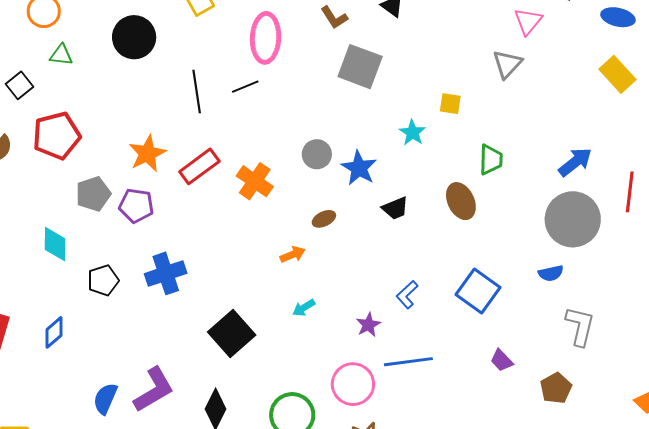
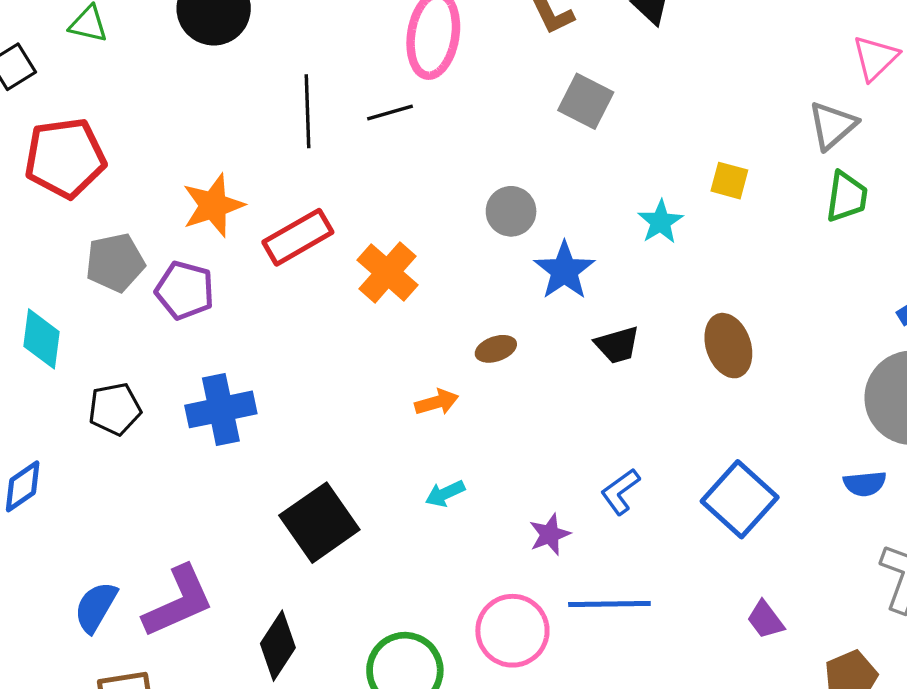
gray square: (360, 67) -> (586, 101), size x0.7
gray circle: (317, 154) -> (511, 211), moved
green trapezoid: (491, 160) -> (847, 197), moved

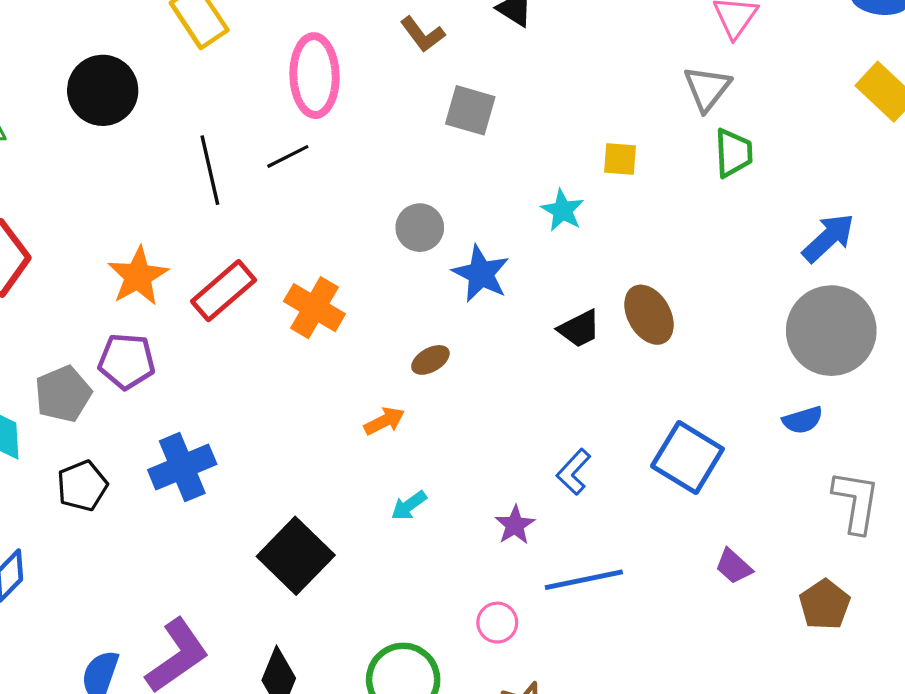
gray pentagon: (115, 262) -> (63, 394), moved
black trapezoid: (617, 345) -> (579, 329), moved
pink circle: (512, 631) -> (497, 623), size x0.6

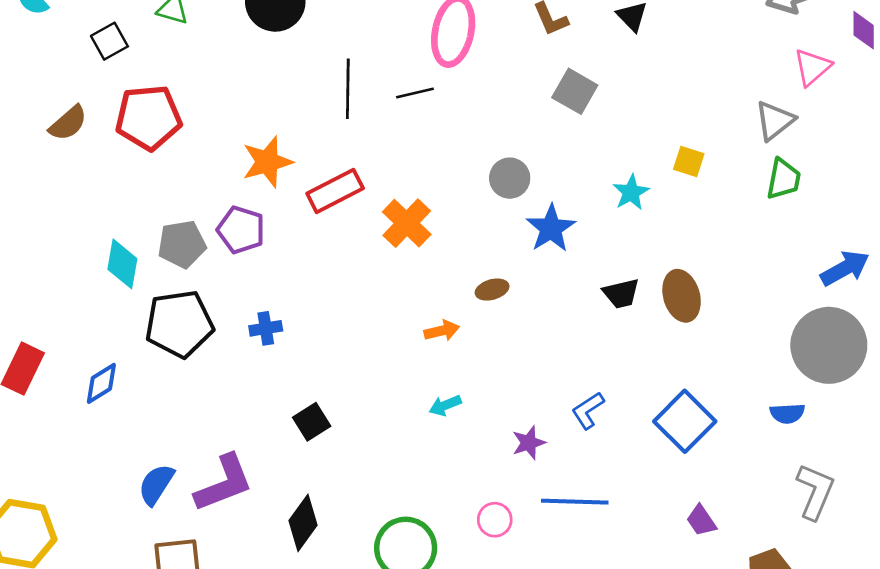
blue cross: (182, 467) -> (266, 328), size x0.6
black pentagon: (82, 486) -> (179, 324), size x1.6
black square: (296, 556) -> (312, 422), moved, size x0.6

